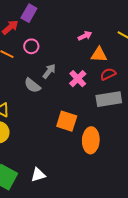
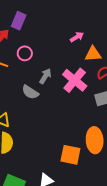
pink cross: (78, 79) -> (75, 80), size x1.4
orange square: (67, 121) -> (70, 155), moved

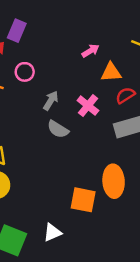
pink cross: (75, 80) -> (88, 106), size x0.7
gray semicircle: (30, 92) -> (58, 129), moved

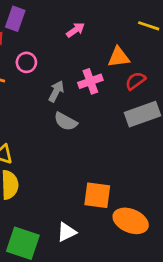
pink arrow: (90, 51) -> (75, 30), moved
pink cross: (88, 106) -> (90, 81), moved, turned 35
orange ellipse: (114, 181) -> (131, 221), moved, turned -60

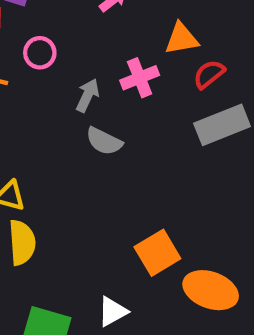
orange square: (97, 195) -> (157, 253), turned -36

